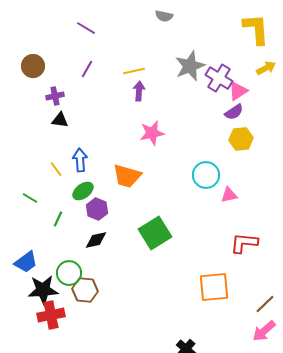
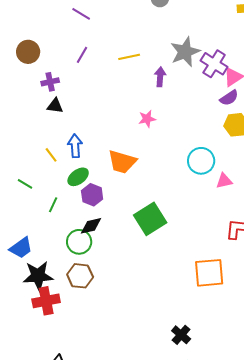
purple arrow: (139, 91) -> (160, 77), moved
pink star: (152, 133) -> (147, 119), size x0.7
green circle: (69, 273) -> (79, 242), moved

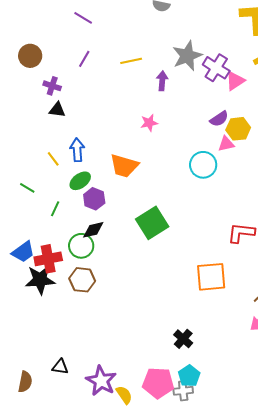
purple cross: (50, 82) -> (52, 86), turned 30
purple semicircle: (229, 98) -> (219, 119), moved
pink triangle: (224, 181) -> (226, 144), moved
red cross: (46, 301) -> (48, 259), moved

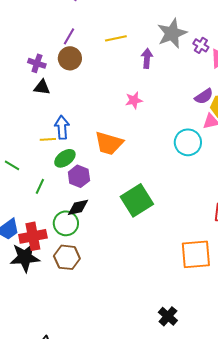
brown circle: (30, 56) -> (70, 58), moved
purple cross: (216, 68) -> (201, 45), size x0.6
yellow line: (53, 159) -> (48, 139), moved, turned -56

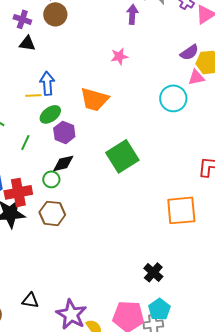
green circle: (66, 223) -> (51, 179), size x0.7

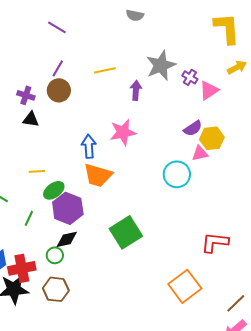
pink star: (119, 56) -> (123, 132), size x1.5
blue arrow: (47, 83) -> (89, 146), moved
purple hexagon: (64, 132) -> (68, 208), size x1.4
orange square: (181, 210) -> (185, 286), turned -32

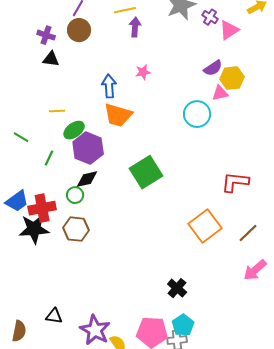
purple arrow: (136, 90) -> (135, 27), moved
pink star: (123, 132) -> (143, 72), size x0.6
brown line: (236, 303) -> (248, 233), moved

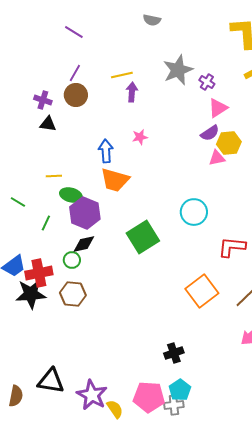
pink triangle: (229, 30) -> (218, 108), moved
cyan circle: (197, 114) -> (194, 212), moved
green ellipse: (74, 130) -> (71, 195), turned 50
black cross: (177, 288) -> (174, 353), turned 30
black triangle: (54, 316) -> (51, 381), size x1.6

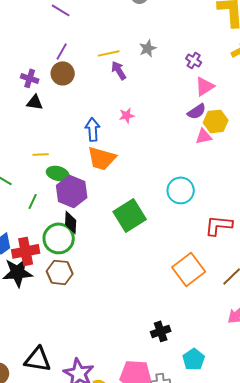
gray star: (178, 70) -> (148, 48), moved, size x0.6
purple arrow: (132, 92) -> (119, 70), turned -36
black diamond: (84, 244) -> (71, 222), turned -75
green circle: (72, 260) -> (59, 238), size x1.8
cyan pentagon: (180, 390) -> (194, 359), moved

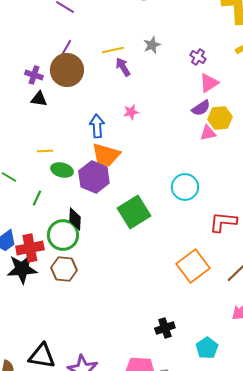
brown circle: (63, 73) -> (67, 70), size x1.4
purple hexagon: (72, 191) -> (94, 177), moved
cyan pentagon: (194, 359) -> (207, 348), moved

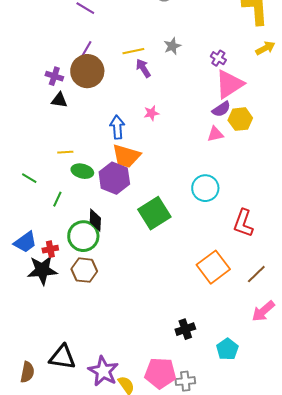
pink triangle: (209, 83) -> (229, 84), size x1.5
pink triangle: (208, 133) -> (215, 134), moved
red L-shape: (223, 222) -> (243, 223), turned -76
red cross: (30, 248) -> (50, 249), size x0.6

